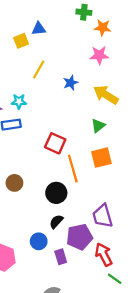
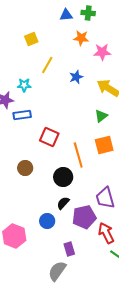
orange star: (103, 28) -> (81, 38), moved
blue triangle: (39, 29) -> (66, 15), moved
cyan star: (19, 101) -> (24, 85), moved
red square: (55, 143) -> (49, 137), moved
purple rectangle: (61, 257) -> (69, 249), moved

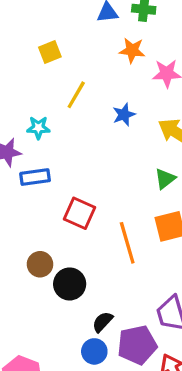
black circle: (63, 177) -> (70, 284), moved
blue circle: (47, 221) -> (94, 351), moved

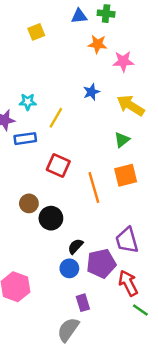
yellow square: (50, 52) -> (36, 32), moved
yellow line: (76, 95) -> (56, 118), moved

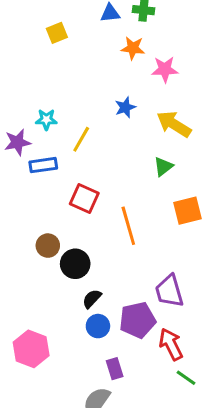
orange square: (126, 175) -> (188, 211), moved
black semicircle: (75, 246) -> (92, 299), moved

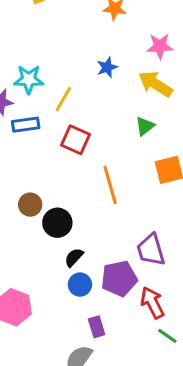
pink star: (165, 69) -> (160, 46), moved
cyan star: (46, 119) -> (29, 79), size x1.4
red square: (84, 198) -> (75, 140), moved

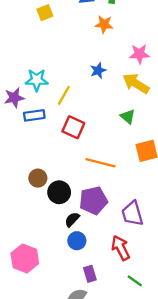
green triangle: (145, 126) -> (128, 117), turned -42
orange line: (110, 185) -> (100, 163), turned -60
purple pentagon: (119, 279) -> (93, 201), moved
red arrow: (152, 303) -> (121, 248), moved
green line: (167, 336) -> (135, 281), moved

